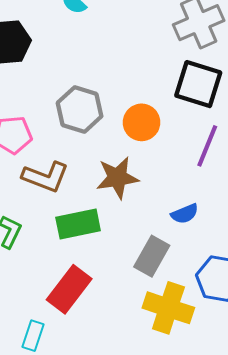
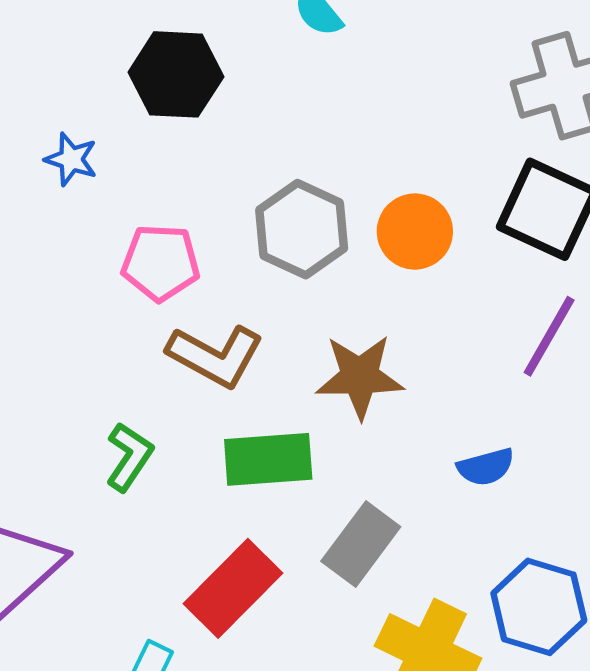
orange circle: (142, 122) -> (415, 232), moved
gray rectangle: (152, 256) -> (361, 544), moved

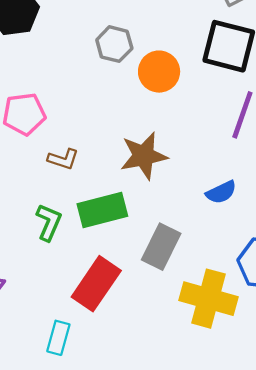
gray hexagon: (302, 229) -> (114, 44), moved, size x0.7
brown L-shape: (215, 356) -> (63, 159), size x0.6
green L-shape: (129, 457) -> (49, 222), moved

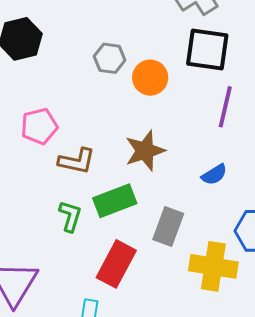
brown L-shape: (63, 159) -> (77, 161), size x1.4

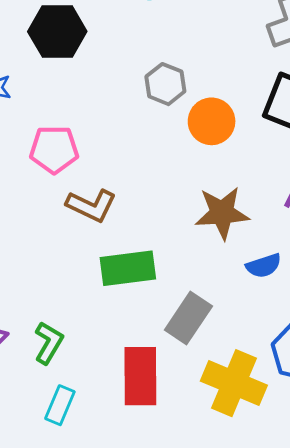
brown star: (145, 151) -> (222, 213), moved
green L-shape: (70, 216) -> (49, 343), moved
red rectangle: (116, 264) -> (140, 376), moved, turned -42

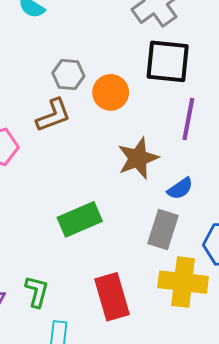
brown L-shape: (91, 206) -> (53, 115), moved, turned -30
gray rectangle: (188, 318) -> (163, 230), moved

